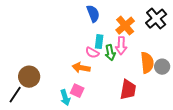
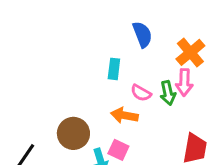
cyan rectangle: (99, 42) -> (114, 69), moved
brown circle: (29, 77) -> (73, 133), moved

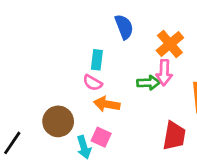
pink semicircle: (141, 93) -> (93, 83), moved
green arrow: (168, 93) -> (148, 83), turned -80

